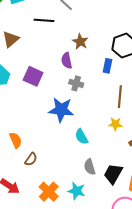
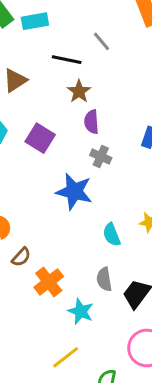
brown star: (80, 42) -> (79, 91), moved
cyan semicircle: (81, 137) -> (112, 235), moved
orange cross: (49, 192) -> (49, 282), moved

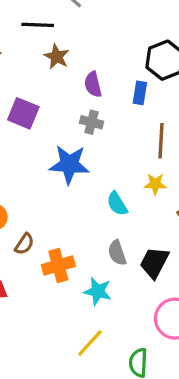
purple semicircle: (91, 122) -> (93, 84), moved
orange cross: (49, 282) -> (58, 266), turned 32

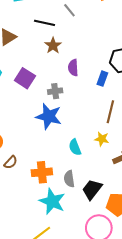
gray cross: (92, 122) -> (55, 91), moved, turned -32
orange cross: (58, 266) -> (42, 172), moved
cyan star: (98, 291) -> (52, 201), size x1.4

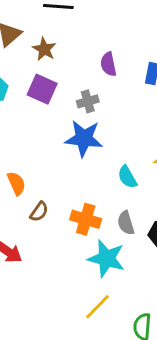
brown star: (53, 46) -> (44, 49), moved
orange cross: (42, 172) -> (86, 219), turned 30

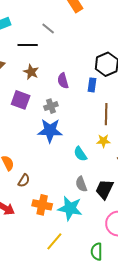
brown star: (44, 49) -> (31, 72), moved
orange cross: (86, 219) -> (42, 205), moved
yellow line: (97, 307) -> (54, 241), moved

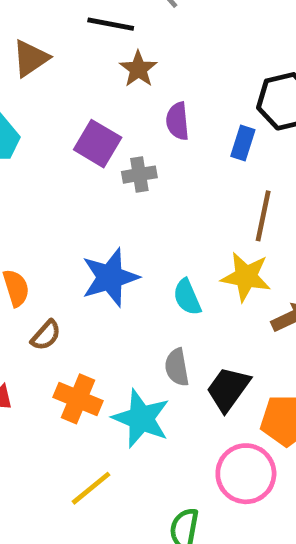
brown star: (31, 72) -> (138, 69), moved
purple square: (21, 100) -> (98, 144), moved
blue star: (50, 131) -> (110, 277), moved, turned -30
yellow star: (103, 141) -> (246, 277), size x1.5

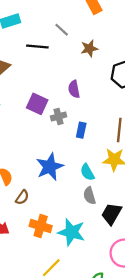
brown star: (138, 69) -> (89, 48), moved, turned 30
blue rectangle: (243, 143) -> (81, 130), moved
gray semicircle: (177, 367) -> (89, 196), moved

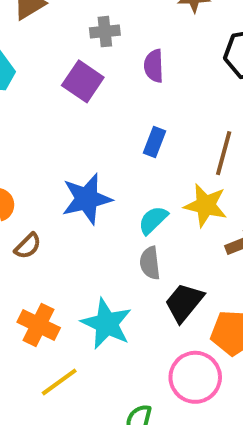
gray cross: (59, 116) -> (105, 32), moved
cyan semicircle: (87, 172) -> (153, 220), turned 66
orange cross: (41, 226) -> (39, 325), moved

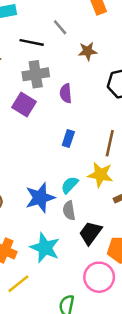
gray cross: (105, 32) -> (36, 74), size x1.5
blue star: (87, 199) -> (40, 198), moved

